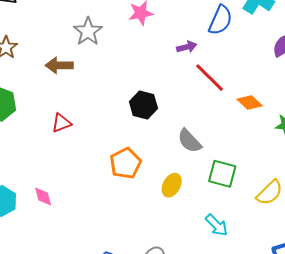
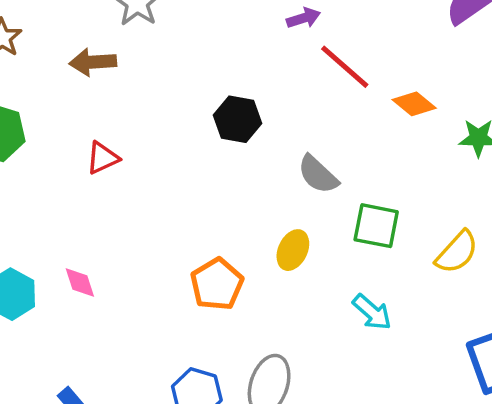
orange pentagon: (125, 163) -> (217, 284), moved

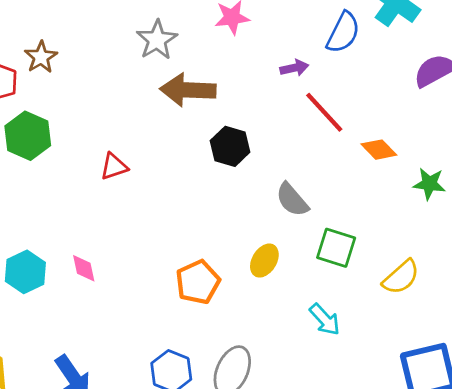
brown arrow: (93, 62) -> (188, 90), moved, size x1.4

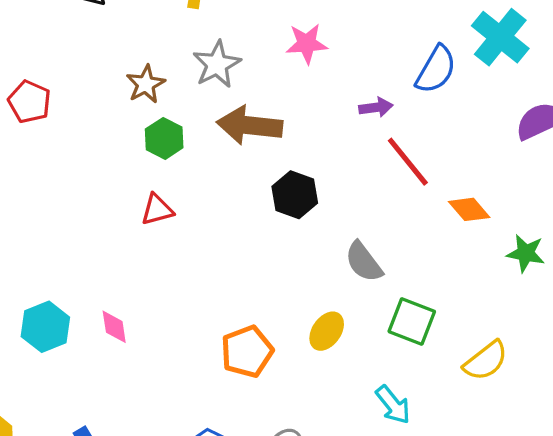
brown star: (41, 57) -> (146, 84), moved
green hexagon: (28, 136) -> (164, 138), moved, size x0.7

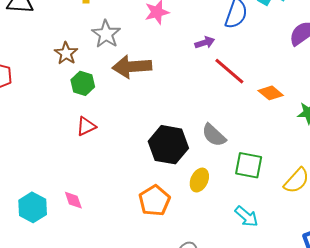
black hexagon: (295, 195) -> (168, 145), moved, size x1.4

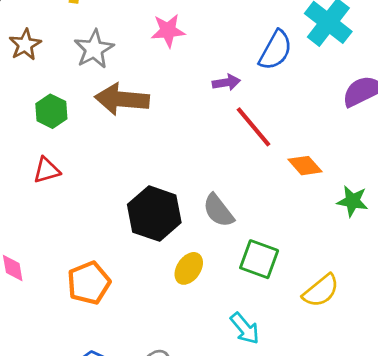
brown star: (66, 53) -> (25, 45), moved
orange pentagon: (154, 201) -> (89, 283), moved

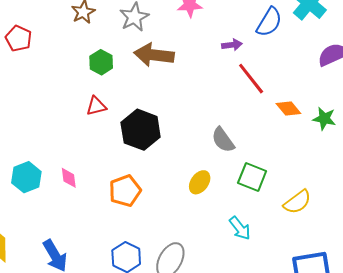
green star: (353, 201) -> (324, 119), moved
black hexagon: (154, 214) -> (141, 130), moved

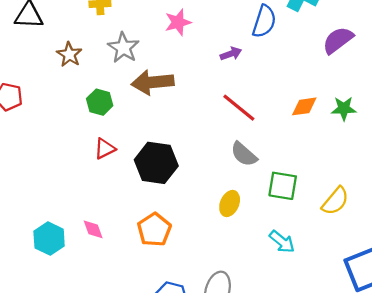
red line: (251, 79) -> (239, 108), moved
orange diamond: (288, 109) -> (304, 106), turned -45

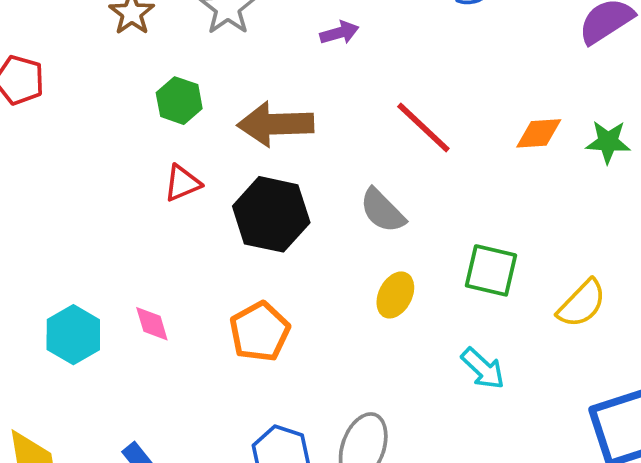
purple arrow: (231, 54) -> (339, 33), moved
brown arrow: (153, 82) -> (276, 124), moved
gray semicircle: (244, 154) -> (383, 211), moved

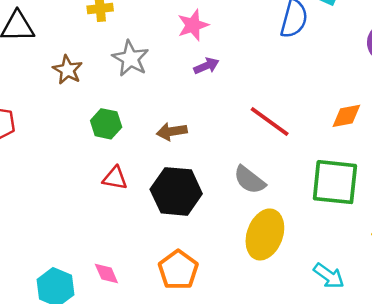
brown arrow: (276, 124) -> (172, 131), size x0.6
red triangle: (182, 183) -> (115, 178), turned 40
green square: (491, 270) -> (335, 182), moved, size x1.4
yellow ellipse: (395, 295) -> (265, 234), size x1.6

